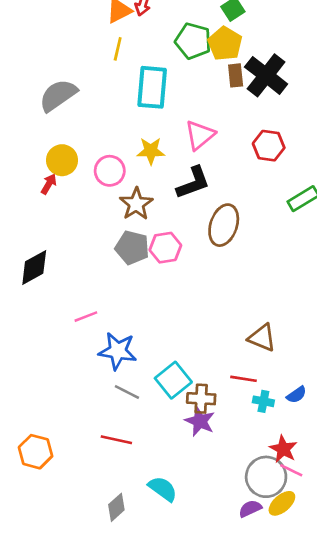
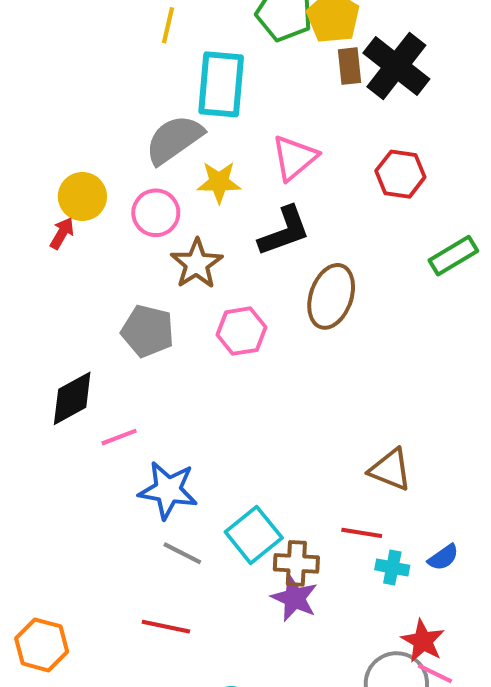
gray semicircle: (58, 95) -> (174, 139), moved
gray pentagon: (132, 248) -> (148, 331), moved
black diamond: (34, 268) -> (72, 398), moved

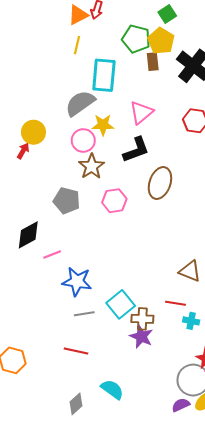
brown rectangle: (349, 66) -> (153, 62), moved
pink circle: (156, 213) -> (83, 140), moved
gray line: (182, 553) -> (84, 314), turned -36

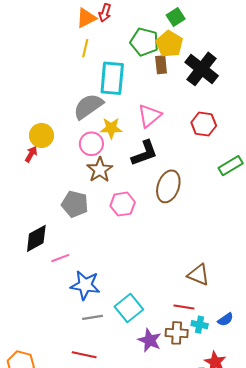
brown cross: (142, 319) -> (177, 333), moved

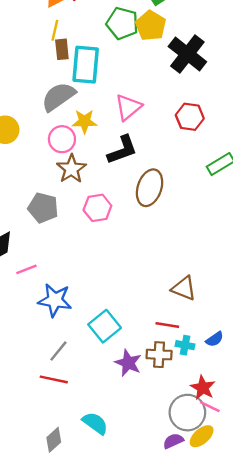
brown rectangle: (161, 65) -> (62, 49), moved
gray line: (92, 317) -> (58, 351), moved, turned -42

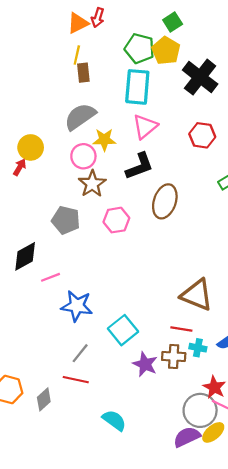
cyan rectangle: (86, 65) -> (137, 87), moved
brown triangle: (184, 288) -> (197, 295), size x1.4
gray diamond: (54, 440) -> (44, 399), moved
purple semicircle: (173, 441) -> (187, 437), size x1.4

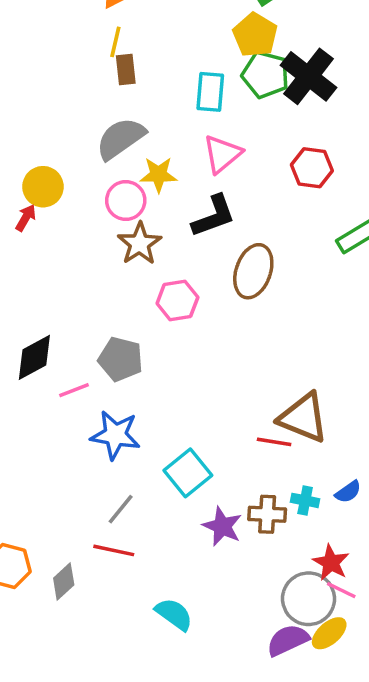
green pentagon: (140, 48) -> (265, 75), moved
cyan rectangle: (137, 87) -> (210, 92), size x0.7
gray pentagon: (66, 220) -> (121, 359), moved
red line: (181, 329) -> (274, 442), moved

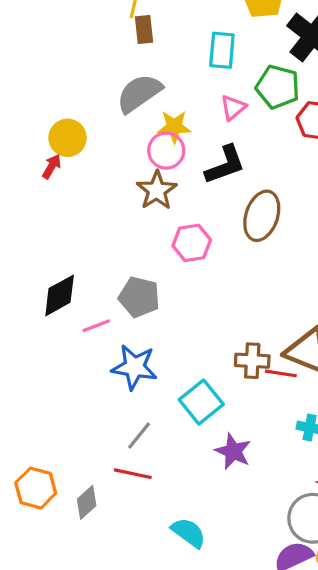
green pentagon: (265, 75) -> (278, 87), moved
pink triangle: (222, 154) -> (233, 108), size x0.7
pink circle: (126, 200) -> (166, 151), moved
brown cross: (267, 514) -> (252, 361), moved

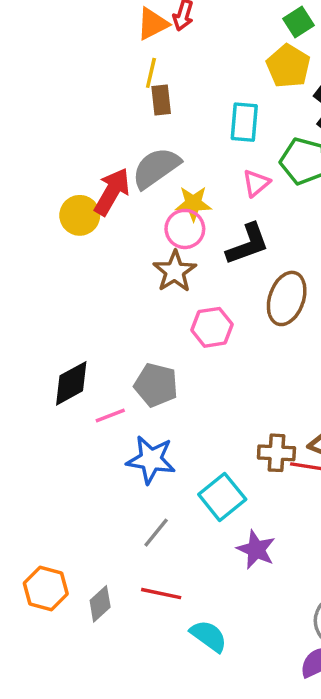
red arrow: (52, 166) -> (112, 192), moved, size x1.8
red line: (133, 474) -> (161, 594), moved

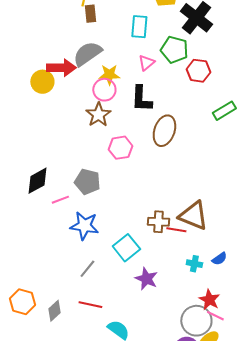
red arrow: (112, 192) -> (61, 68), turned 60
black L-shape: (248, 244) -> (141, 99), turned 112

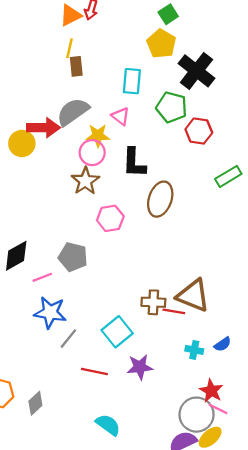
pink triangle: (146, 63) -> (121, 116), moved, turned -42
blue star: (84, 226) -> (50, 312), moved
gray line: (87, 269) -> (68, 339), moved
purple star: (146, 279) -> (140, 367), turned -30
red line: (90, 305) -> (94, 371), moved

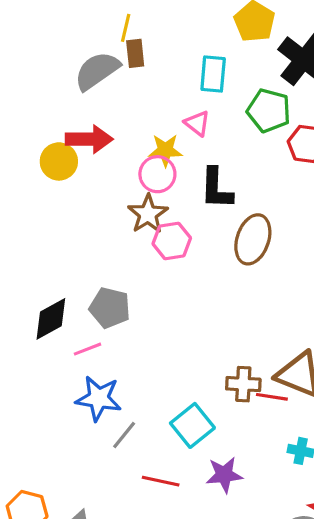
gray semicircle: (73, 112) -> (97, 71), moved
pink hexagon: (110, 218) -> (172, 241), moved
gray pentagon: (73, 257) -> (110, 308), moved

